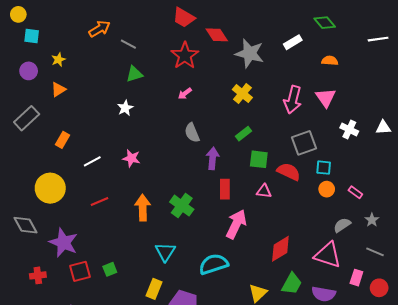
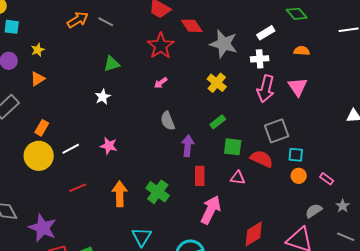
gray line: (128, 44) -> (106, 22), moved
white cross: (349, 130) -> (260, 59), moved, turned -30
yellow circle: (50, 188) -> (39, 156), moved

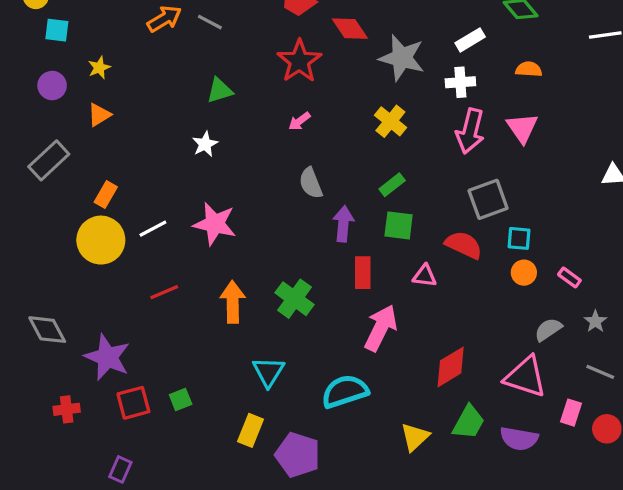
pink star: (109, 146) -> (215, 224), size x1.5
green square: (233, 147) -> (399, 225), moved

